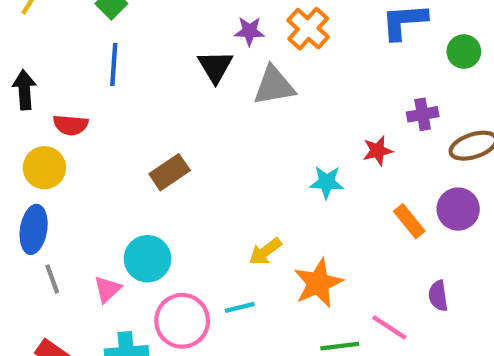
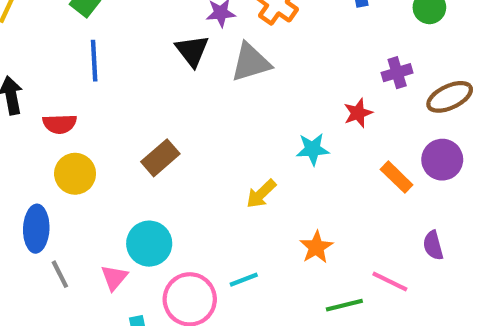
yellow circle: (44, 168) -> (75, 174), moved
yellow arrow: (265, 252) -> (261, 194), moved
orange star: (318, 283) -> (316, 247), size x0.7

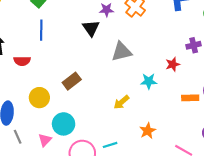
gray triangle: (251, 62) -> (122, 52), moved
yellow circle: (75, 174) -> (39, 98), moved
orange rectangle: (397, 177) -> (190, 98), turned -49

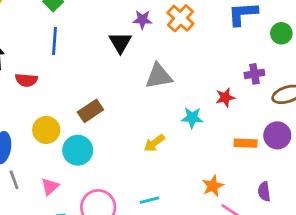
cyan circle: (64, 124) -> (78, 150), moved
orange star: (148, 131) -> (213, 186), moved
cyan line: (110, 145) -> (149, 200), moved

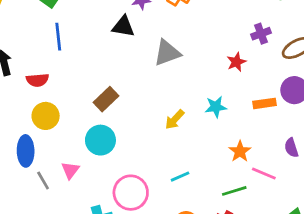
black triangle: (120, 43) -> (123, 26), turned -40
cyan star: (192, 118) -> (216, 107), moved
yellow circle: (46, 130) -> (46, 116), moved
pink triangle: (50, 187) -> (70, 170), moved

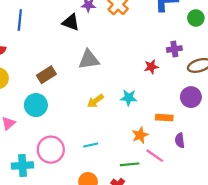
gray triangle: (167, 53) -> (89, 60), moved
orange rectangle: (265, 103) -> (164, 118), moved

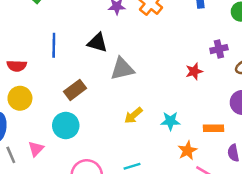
blue line: (20, 20) -> (54, 45), moved
black triangle: (71, 22) -> (97, 43), moved
cyan star: (129, 98) -> (170, 121), moved

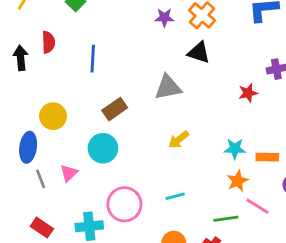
black triangle: (97, 43) -> (199, 53), moved
red semicircle: (17, 66) -> (48, 42), moved, turned -96
cyan star: (170, 121) -> (235, 149), moved

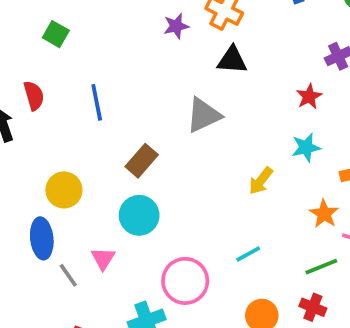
yellow arrow: (179, 140) -> (261, 181), moved
cyan star: (235, 149) -> (306, 147), moved

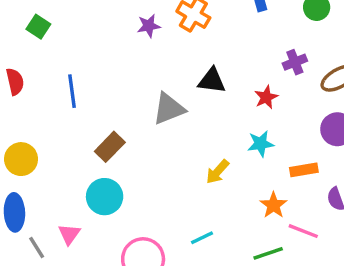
black triangle: (232, 60) -> (212, 81), moved
yellow circle: (64, 190) -> (21, 159), moved

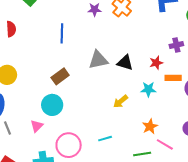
black triangle: (212, 81) -> (125, 63), moved
blue line: (72, 91) -> (62, 33), moved
orange rectangle: (304, 170) -> (173, 78), moved
pink triangle: (69, 234) -> (37, 126), moved

